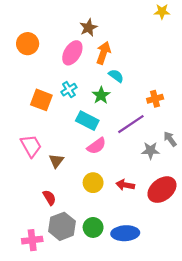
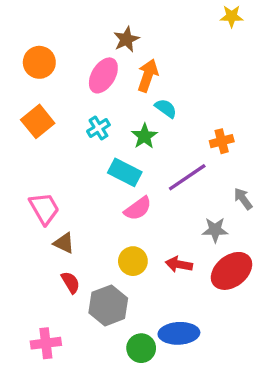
orange square: (41, 100) -> (38, 121), moved, turned 30
gray star: (150, 150) -> (215, 230), moved
brown triangle: (56, 161) -> (64, 243), moved, turned -42
gray hexagon: (62, 226) -> (108, 305), moved
green circle: (93, 227) -> (141, 348), moved

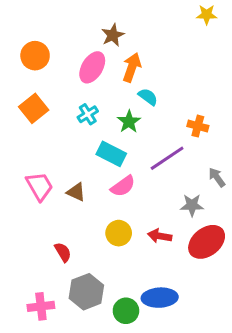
orange cross: (222, 141) -> (198, 126), turned 30
brown triangle: (64, 243) -> (76, 192), moved
gray hexagon: (108, 305) -> (86, 292), moved

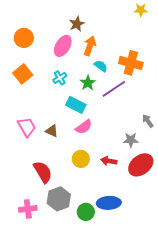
orange cross: (198, 126) -> (131, 63), moved, size x1.6
purple line: (167, 158) -> (114, 89), moved
red semicircle: (63, 252) -> (43, 172), size x1.6

